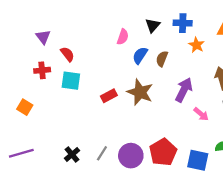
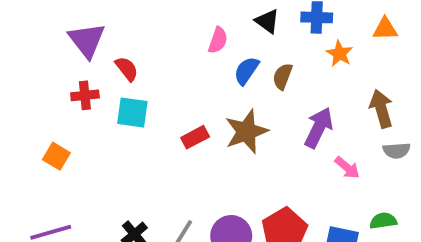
black triangle: (153, 25) -> (267, 21), turned -35
purple triangle: (43, 37) -> (87, 40), size x1.5
brown star: (140, 92) -> (246, 131), turned 30

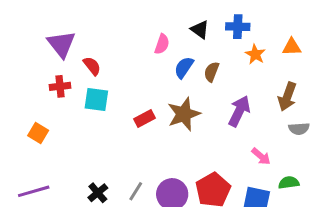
orange triangle: (385, 29) -> (292, 47), moved
brown arrow: (381, 109) -> (287, 97), turned -144
pink arrow: (347, 168) -> (261, 156), moved

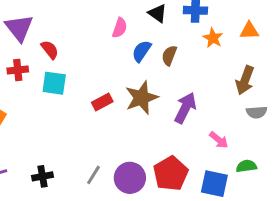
purple arrow: (239, 111) -> (185, 108), moved
black cross: (98, 193) -> (43, 176), moved, turned 30

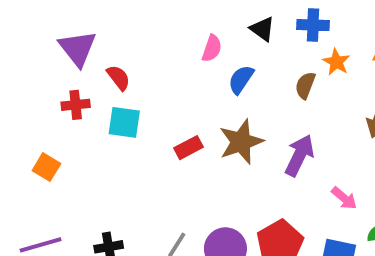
brown semicircle: (169, 55) -> (305, 85), moved

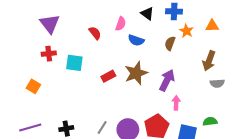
red semicircle: (118, 78) -> (95, 33), moved
blue semicircle: (241, 79) -> (136, 40), turned -105
pink arrow: (344, 198) -> (176, 103), moved, turned -128

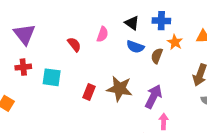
blue semicircle: (136, 40) -> (135, 47), moved
brown star: (136, 73) -> (119, 89), turned 30
red rectangle: (108, 76) -> (89, 92), turned -40

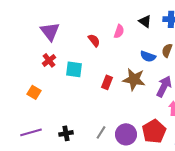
blue semicircle: (135, 47) -> (148, 56), moved
red cross: (23, 67) -> (49, 60), turned -32

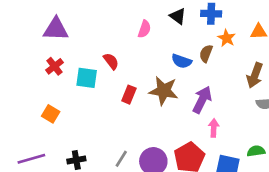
purple triangle: (50, 31) -> (56, 29), turned -50
red semicircle: (94, 40) -> (111, 61), moved
orange square: (34, 92) -> (51, 114), moved

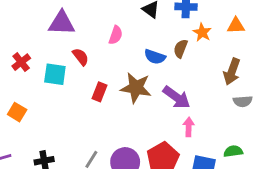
purple triangle: (56, 29) -> (62, 23), moved
pink semicircle: (144, 29) -> (116, 35), moved
purple arrow: (202, 100) -> (176, 97), turned 100

